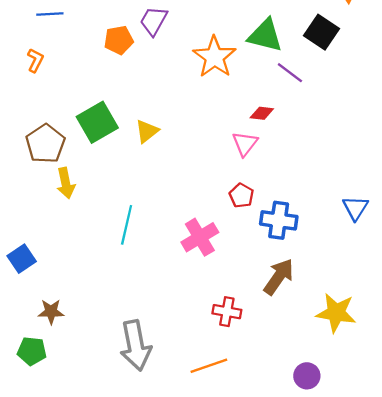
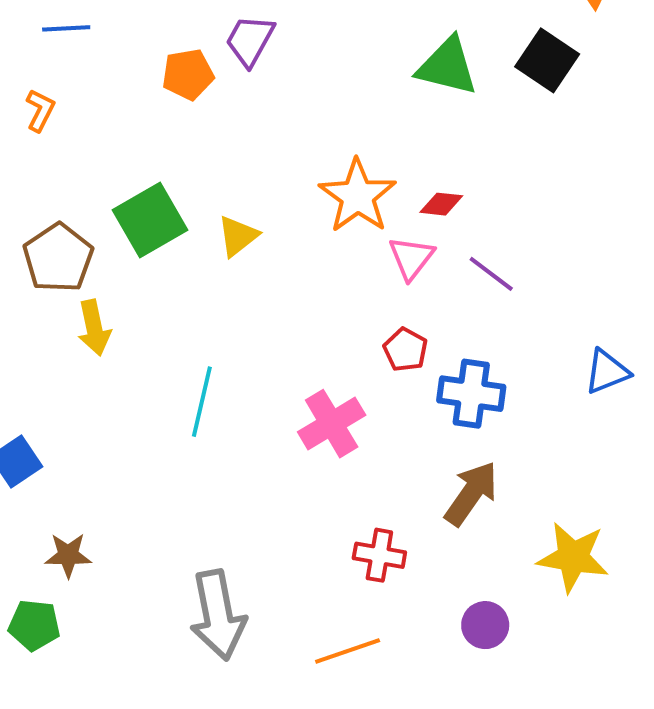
orange star: (214, 57) -> (358, 196), moved
purple line: (290, 73) -> (491, 274), moved
blue triangle: (355, 208) -> (607, 372), turned 36
purple circle: (307, 376) -> (485, 625), moved

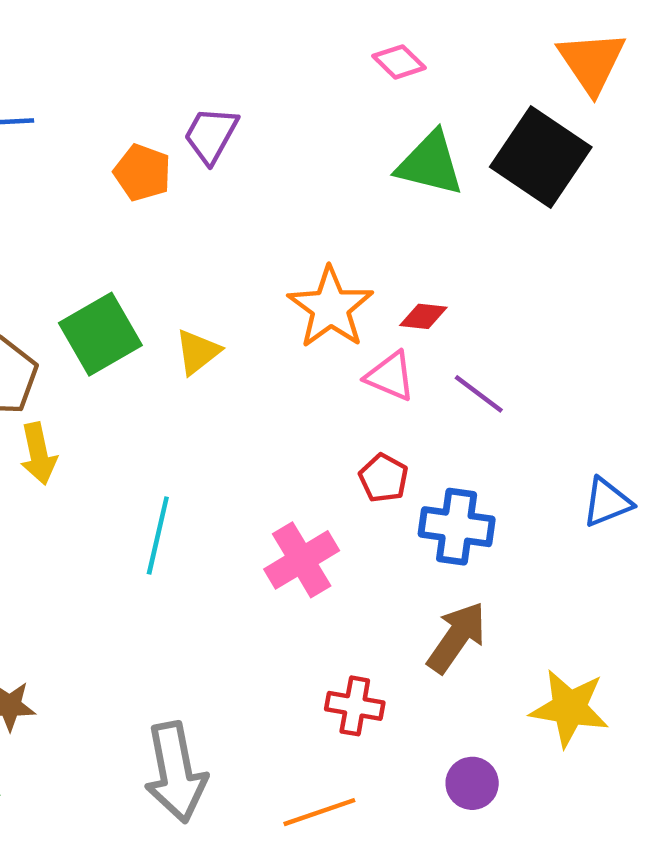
black square: (547, 60) -> (541, 157), size x1.4
orange pentagon: (188, 74) -> (142, 173), turned 30
pink triangle: (411, 258) -> (390, 376), turned -45

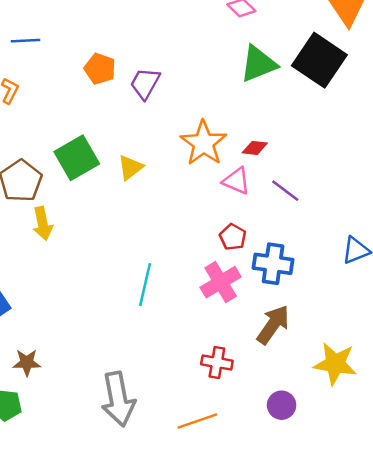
purple trapezoid: (211, 135) -> (145, 83), moved
green triangle: (430, 164) -> (258, 64), turned -36
cyan line: (158, 535) -> (145, 284), moved
pink cross: (302, 560) -> (221, 282), moved

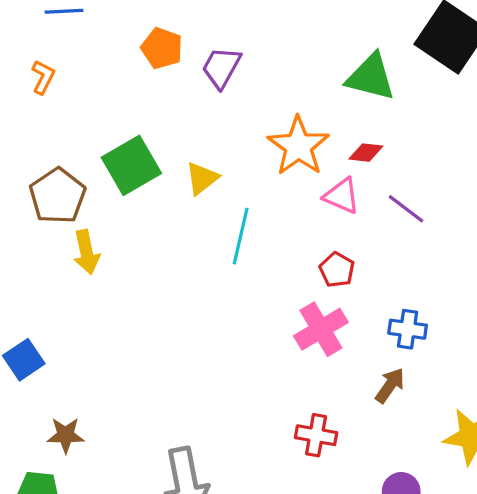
green triangle: (258, 64) -> (371, 77), moved, turned 36
blue cross: (273, 264) -> (408, 329), moved, size x0.7
cyan line: (145, 284) -> (241, 236), moved
brown arrow: (273, 325) -> (390, 385), size x0.7

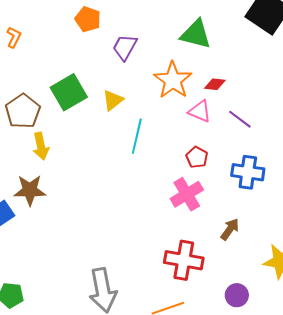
purple trapezoid: (221, 67) -> (125, 47), moved
green triangle: (371, 77) -> (196, 34), moved
blue cross: (408, 329) -> (248, 172), moved, size x1.4
brown star: (66, 435) -> (30, 190), moved, size x1.4
red cross: (316, 435) -> (184, 260), size x1.5

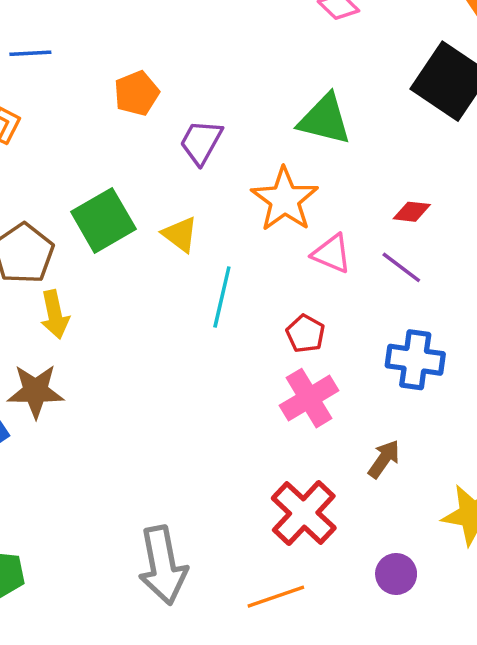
orange pentagon: (88, 19) -> (137, 93), turned 30
red diamond: (215, 84) -> (412, 212), moved
yellow triangle: (113, 100) -> (180, 234), turned -45
red pentagon: (197, 157) -> (306, 334), moved
red cross: (184, 260) -> (304, 513), turned 33

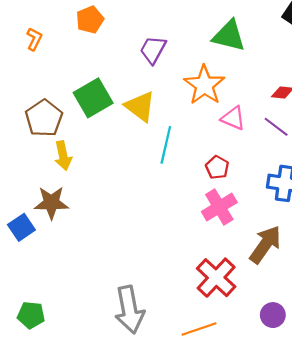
orange pentagon: (137, 93) -> (90, 20), moved
yellow triangle: (180, 234) -> (140, 106), size x1.4
brown arrow: (384, 459) -> (265, 244), size x1.6

